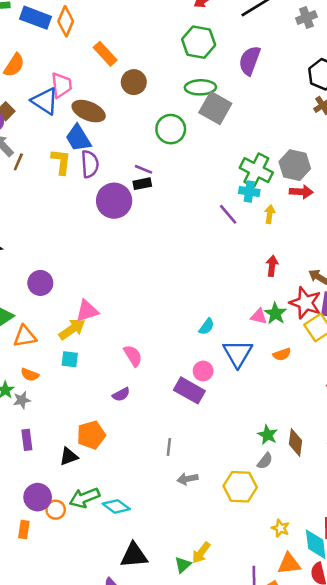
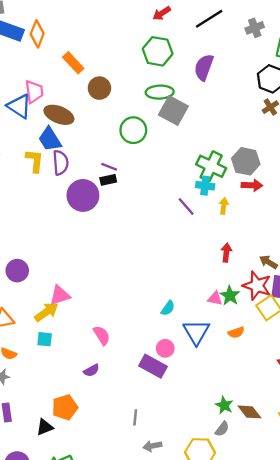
brown diamond: (296, 442) -> (250, 412), turned -45

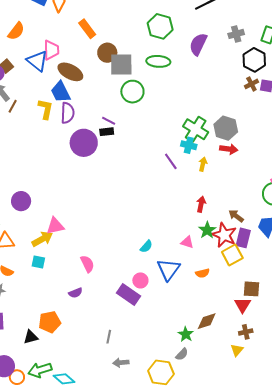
gray cross: (255, 28) -> (236, 34), moved
gray square: (173, 111) -> (121, 65), moved, turned -35
green star: (230, 296) -> (207, 230), moved
brown diamond: (250, 412) -> (207, 321), moved, turned -75

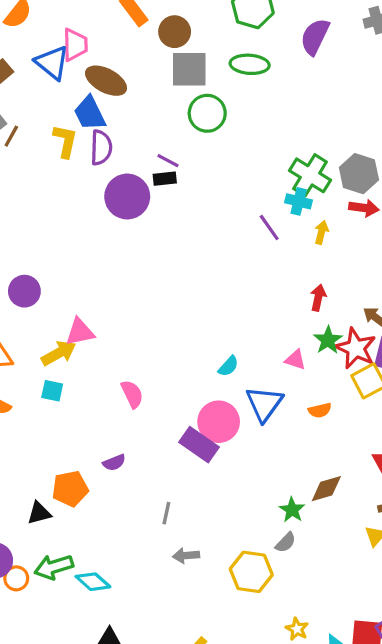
brown circle: (107, 53) -> (175, 32), moved
pink circle: (140, 280) -> (219, 422), size x1.6
purple semicircle: (76, 293) -> (114, 463), moved

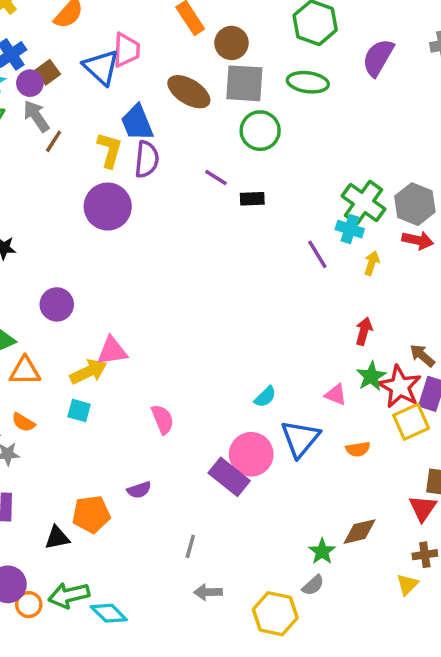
brown ellipse: (106, 81) -> (189, 92), moved
black rectangle: (165, 179) -> (252, 199), moved
purple circle: (127, 197) -> (108, 207), moved

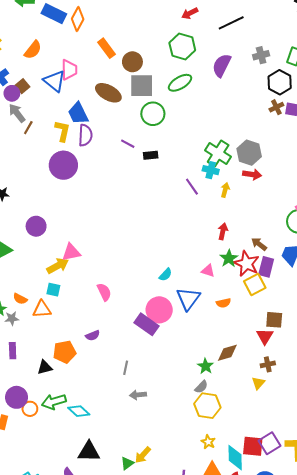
green ellipse: (308, 82) -> (180, 83), turned -35
orange triangle: (25, 371) -> (42, 309), moved
yellow hexagon: (275, 614) -> (207, 406), moved

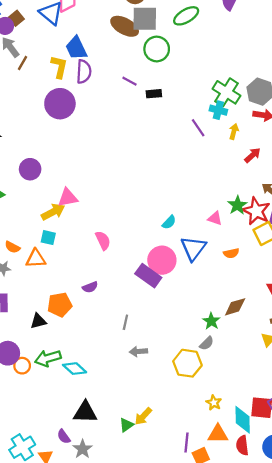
brown ellipse: (108, 93) -> (125, 26), moved
red arrow: (223, 231) -> (253, 155), moved, turned 35
yellow hexagon: (207, 406) -> (187, 363), moved

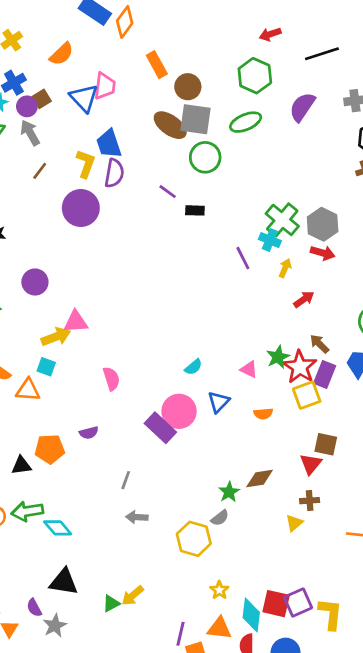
brown line: (22, 63) -> (40, 171), moved
blue triangle: (193, 248) -> (219, 402), size x0.7

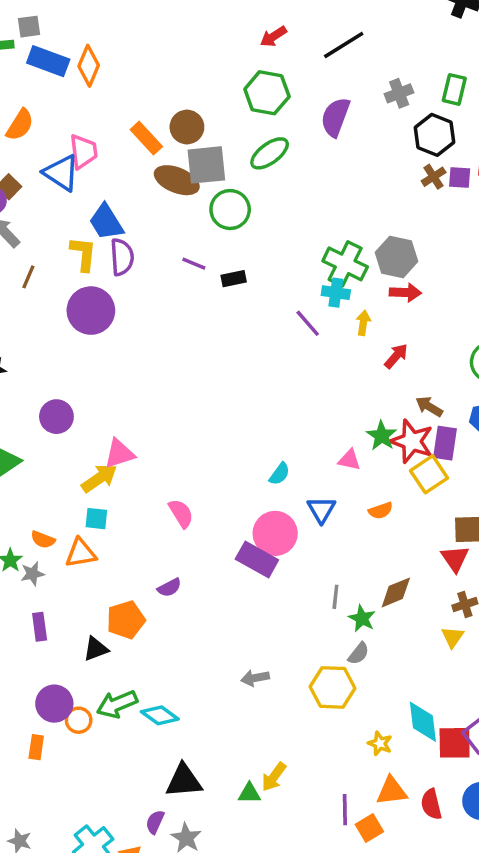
orange rectangle: (157, 65) -> (146, 138), moved
gray line: (126, 480) -> (335, 597), moved
green triangle: (111, 604) -> (249, 793), turned 42
purple semicircle: (34, 608) -> (155, 822), turned 66
cyan diamond: (251, 615) -> (423, 722), moved

